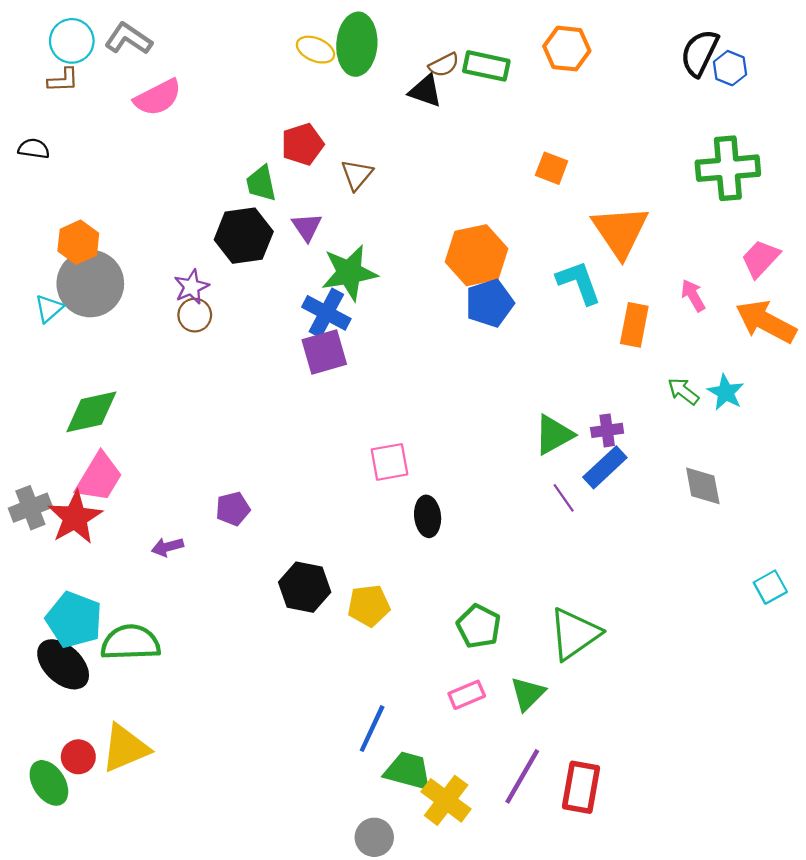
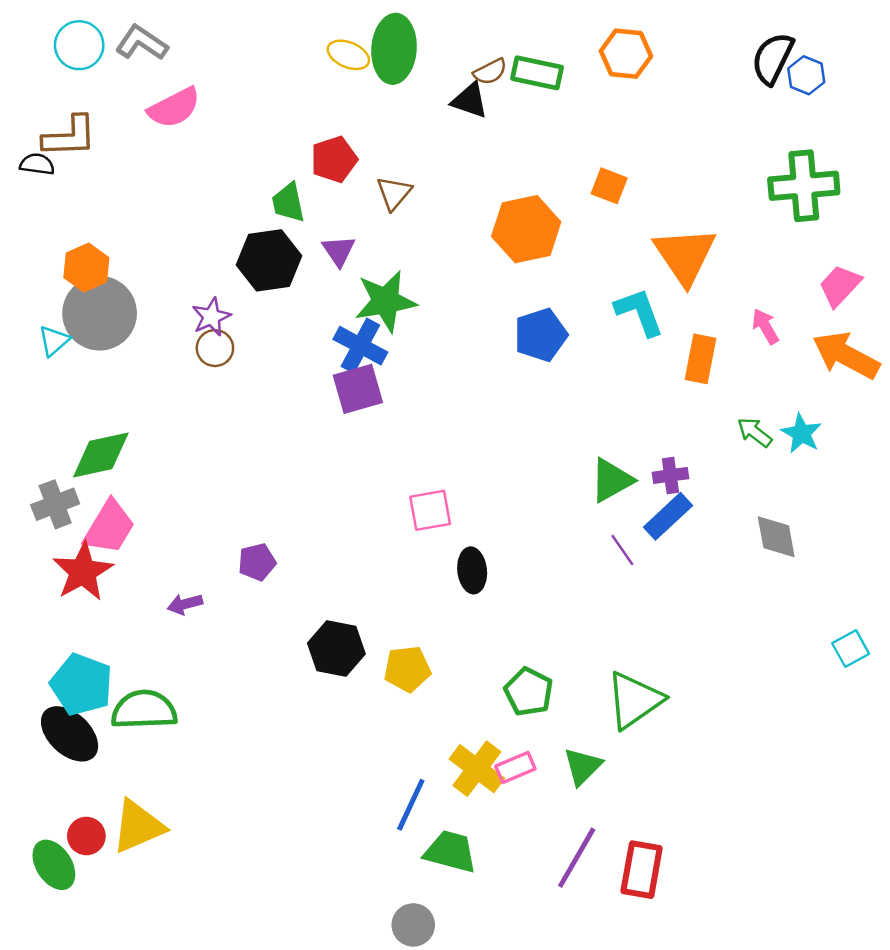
brown L-shape: (63, 80) -> (70, 137), moved, size x1.6
orange hexagon: (477, 255) -> (526, 229), moved
gray cross: (30, 508) -> (55, 504), moved
yellow cross: (446, 800) -> (477, 769), moved

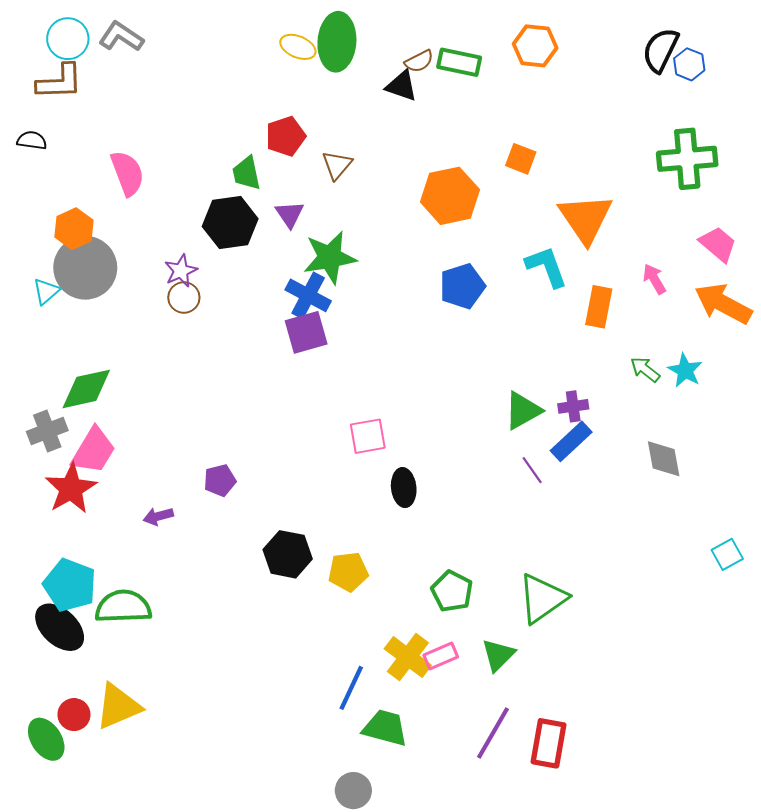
pink semicircle: (174, 108) -> (127, 173), moved, turned -84
brown L-shape: (70, 137) -> (60, 82), moved
pink trapezoid: (840, 286) -> (718, 244), turned 87

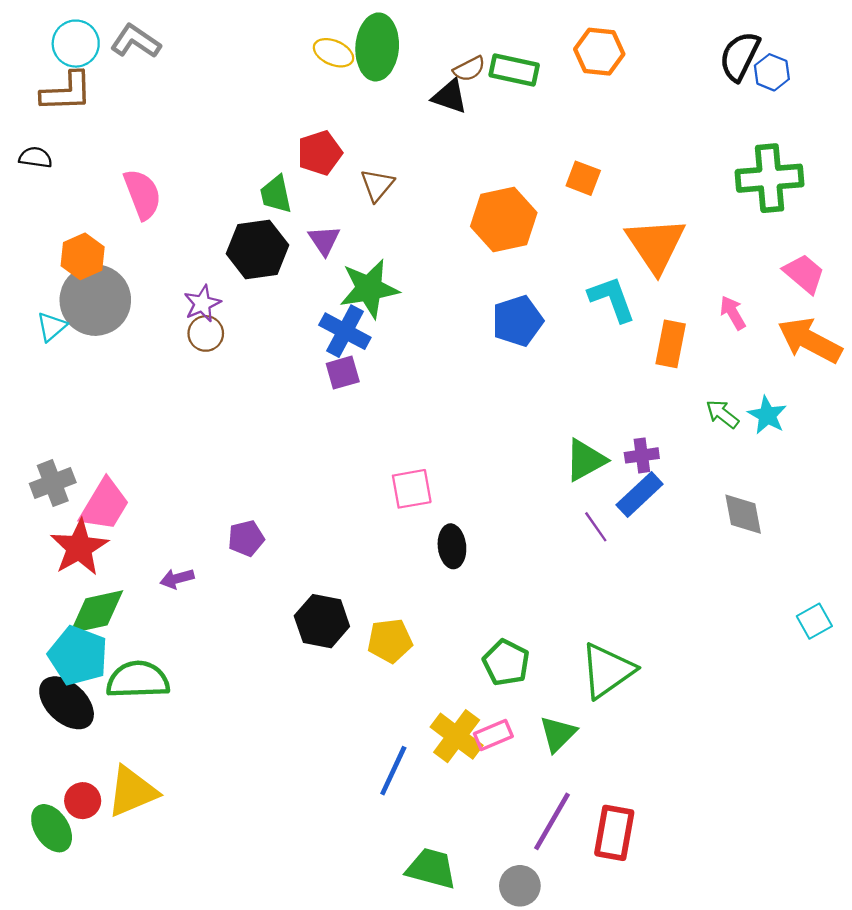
purple square: (306, 332) -> (343, 373), size x0.7
green diamond: (86, 389) -> (96, 612), moved
green trapezoid: (385, 728) -> (431, 869), moved
gray circle: (353, 791) -> (520, 886), moved

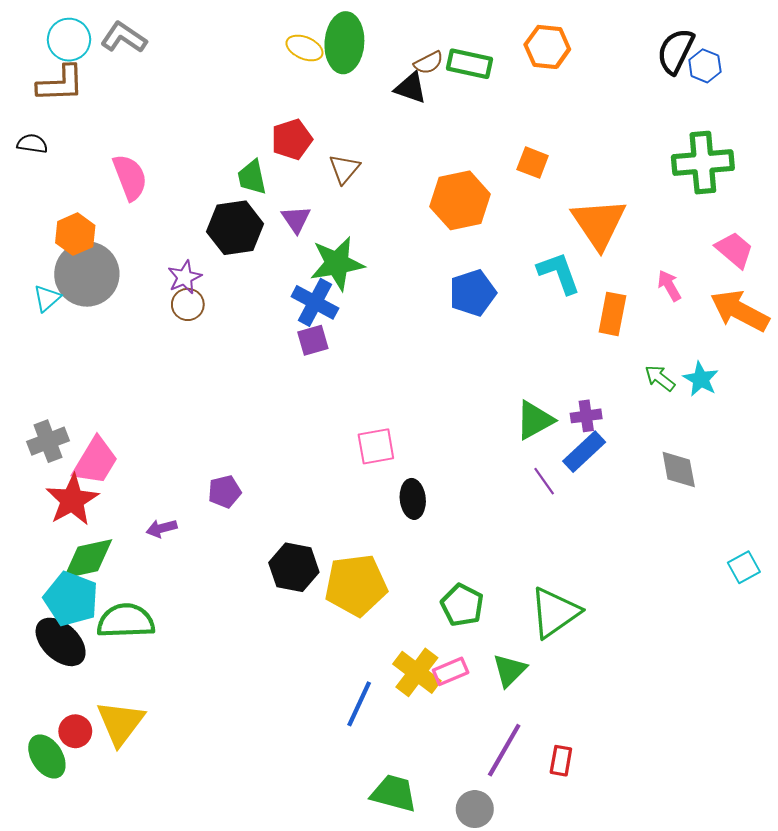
yellow pentagon: (390, 641) -> (356, 585), size x1.5
yellow triangle: (132, 791) -> (121, 723), turned -30
red rectangle: (614, 833) -> (561, 761), size x0.6

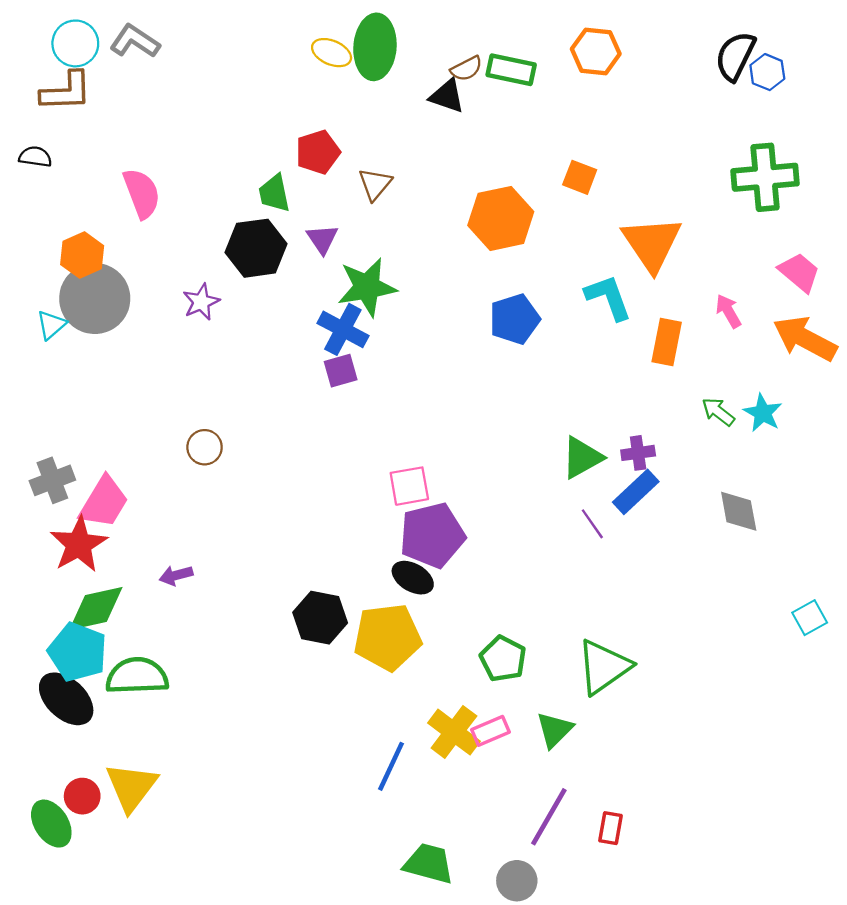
brown circle: (188, 304) -> (205, 447), moved
purple pentagon: (225, 492) -> (432, 535), moved, size x1.8
black ellipse: (413, 499) -> (413, 578), moved, turned -54

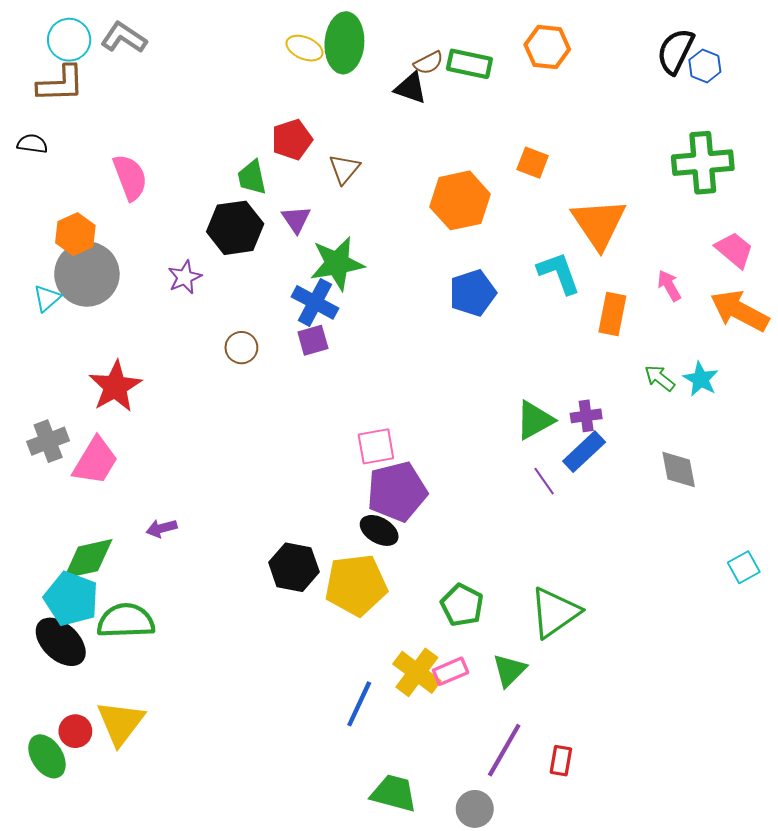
brown circle: (205, 447) -> (241, 348), moved
red star: (79, 544) -> (115, 386), moved

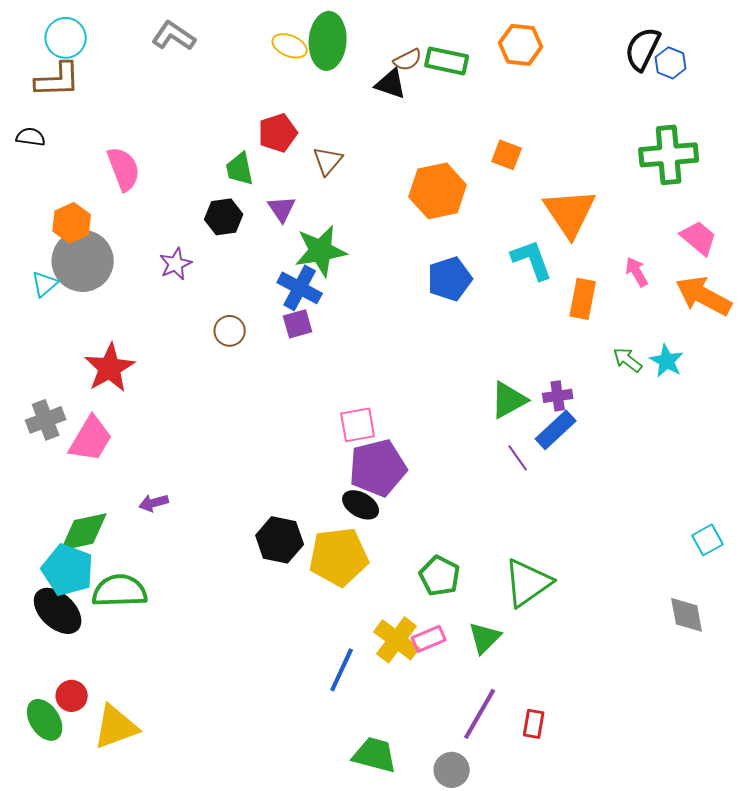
gray L-shape: (124, 38) -> (174, 36), moved
black hexagon: (235, 228) -> (224, 217), size x0.7
gray diamond: (679, 469) -> (687, 615), moved
yellow triangle: (121, 723) -> (116, 727), moved, turned 33

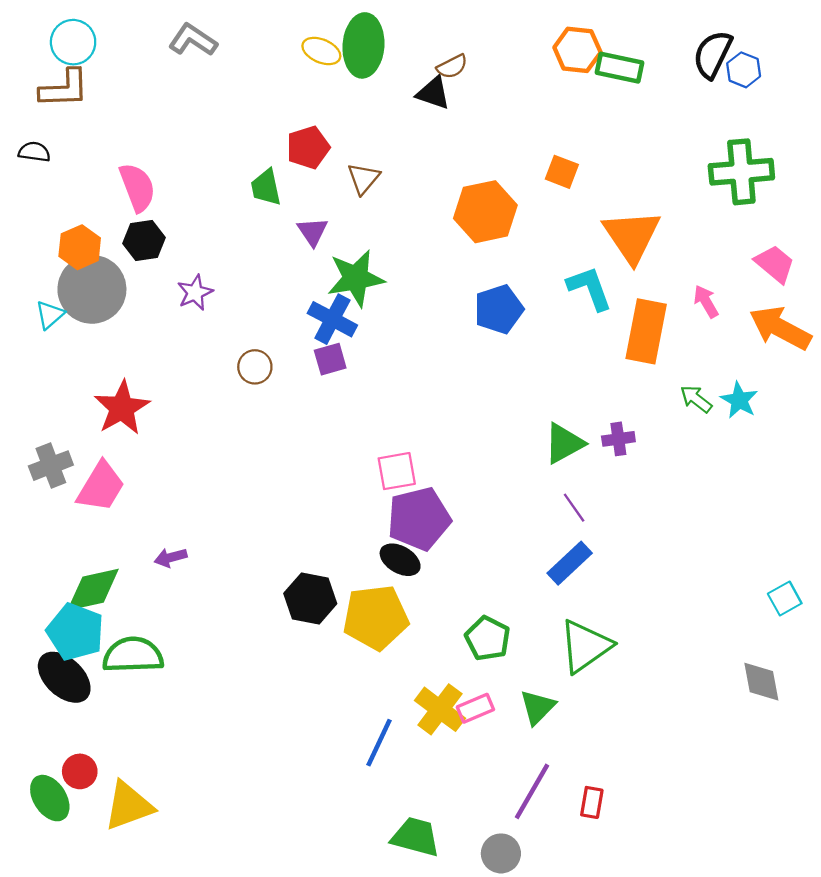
green rectangle: (447, 61) -> (620, 68), moved
black hexagon: (224, 217) -> (144, 241), moved
orange rectangle: (583, 299) -> (646, 331), size x1.4
blue rectangle: (556, 430) -> (570, 563), moved

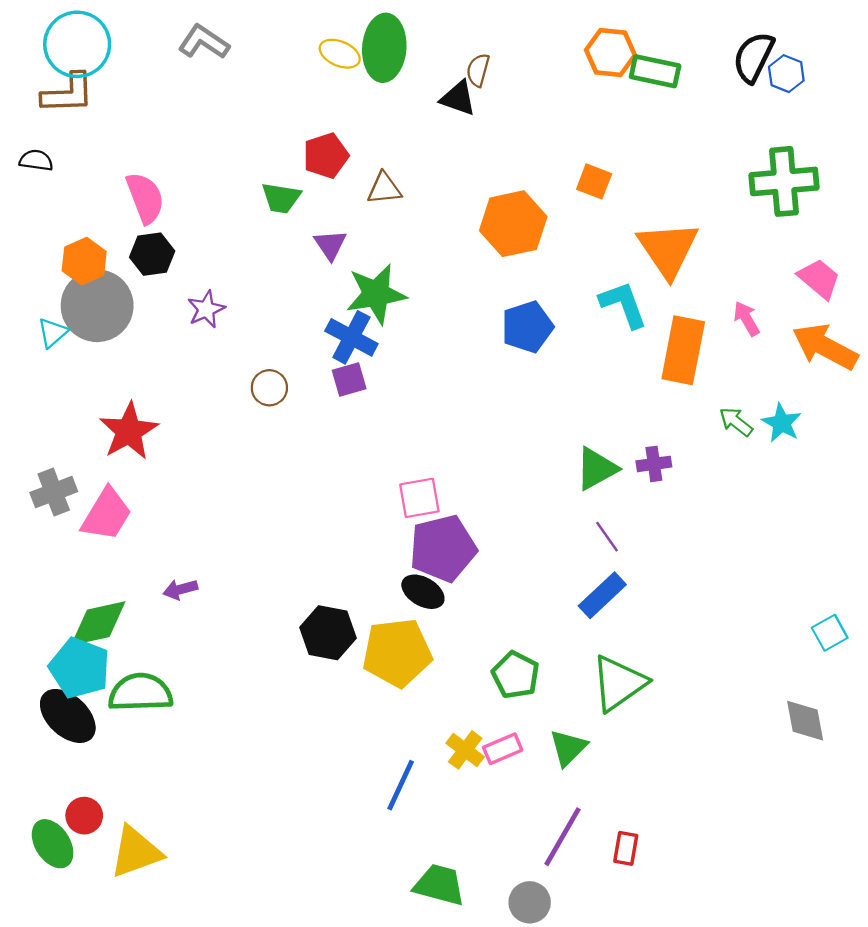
cyan circle: (73, 42) -> (77, 44), size x1.4
brown semicircle: (452, 66) -> (478, 70), turned 132
brown triangle: (363, 178) -> (384, 188), turned 44
green trapezoid: (266, 187) -> (281, 198), turned -69
yellow cross: (440, 709) -> (465, 750), size x0.7

